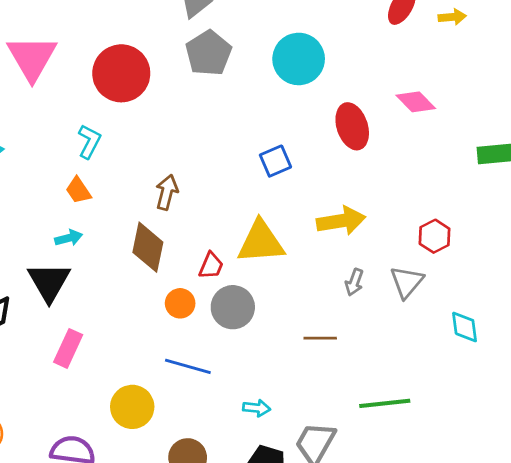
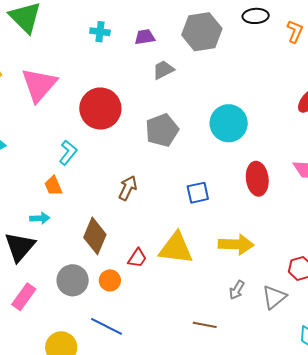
gray pentagon: (208, 53) -> (162, 130), moved
brown arrow: (167, 192) -> (128, 188), moved
gray circle: (233, 307) -> (73, 280), moved

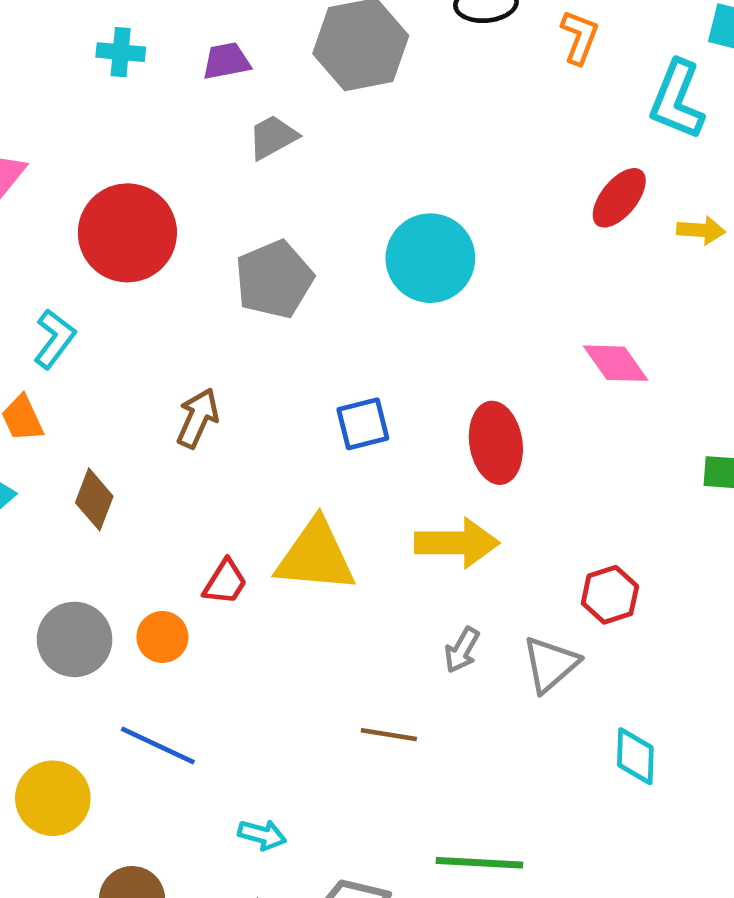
red ellipse: (257, 179) -> (496, 443), moved
brown diamond: (95, 236) -> (94, 499), moved, size x0.7

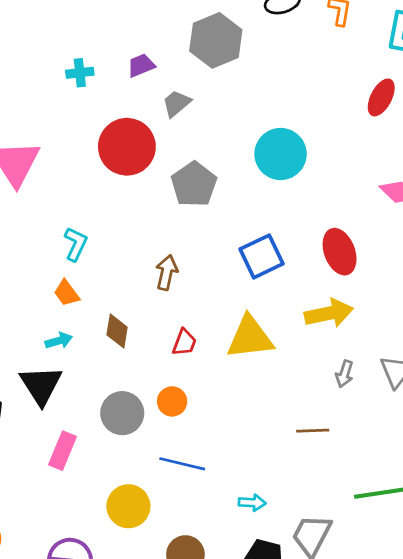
red circle: (127, 233) -> (127, 147), moved
blue square: (363, 424) -> (261, 256), size x1.4
red trapezoid: (225, 582) -> (184, 342), moved

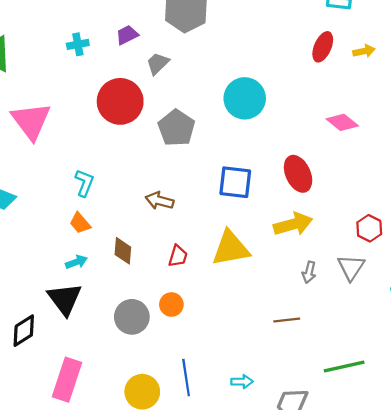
blue square: (261, 256) -> (235, 182), turned 36
brown arrow: (167, 272) -> (159, 201), turned -84
pink rectangle: (62, 451) -> (67, 380), moved, size x1.4
blue line: (182, 464) -> (186, 378), moved, turned 72

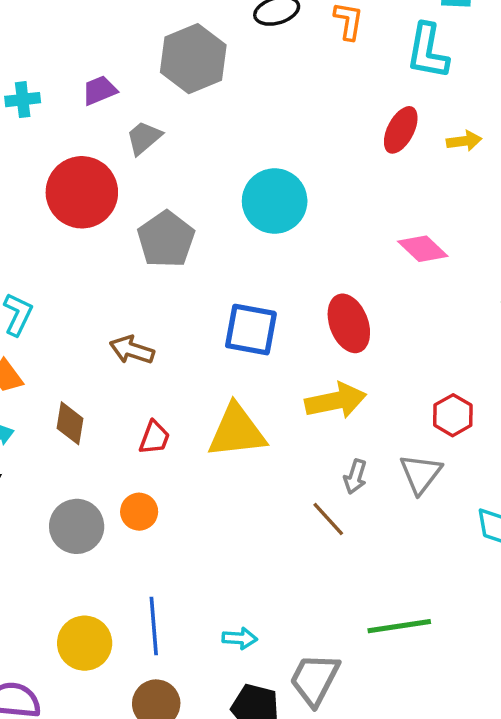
brown line: (287, 320) -> (328, 519), moved, turned 50

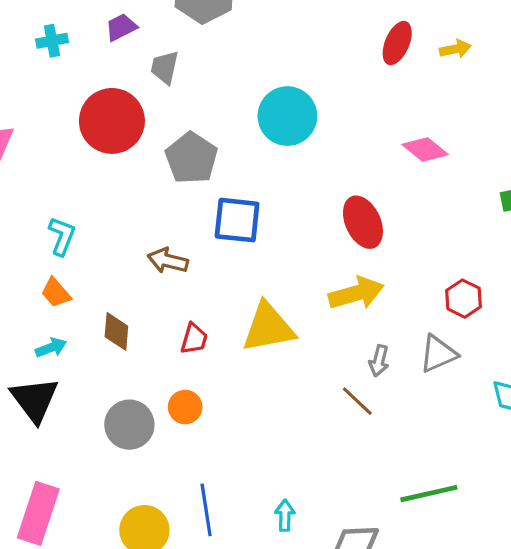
gray trapezoid: (144, 138) -> (165, 67), turned -33
blue square: (251, 330) -> (237, 220), moved
gray triangle: (421, 474) -> (438, 354), turned 33
cyan arrow: (240, 638) -> (285, 515), turned -88

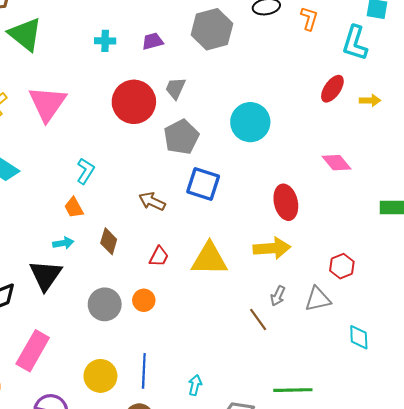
gray trapezoid: (165, 67) -> (175, 88), moved

